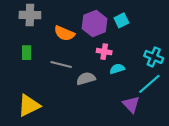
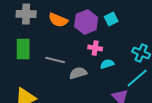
orange semicircle: (64, 33) -> (58, 20), moved
green rectangle: (27, 53) -> (23, 49), size x1.5

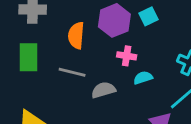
orange semicircle: (58, 20) -> (76, 35), moved, turned 72

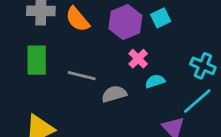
orange semicircle: (76, 35) -> (77, 19), moved, turned -45
pink cross: (127, 56) -> (138, 59), turned 36

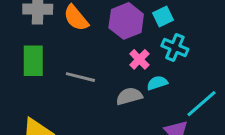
cyan cross: (203, 66) -> (175, 48), moved
gray semicircle: (114, 94) -> (129, 96), moved

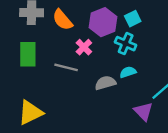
cyan cross: (175, 48) -> (126, 44), moved
pink cross: (139, 59) -> (84, 47), moved

